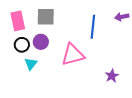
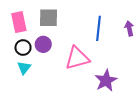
purple arrow: (122, 17) -> (129, 28), moved, turned 88
cyan triangle: (31, 64) -> (24, 68), moved
purple star: (112, 76) -> (106, 80), moved, size x1.5

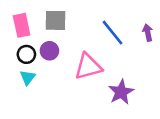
blue line: (98, 28) -> (113, 33), turned -45

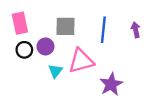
gray square: (56, 20) -> (65, 26), moved
blue line: (113, 33) -> (103, 30), turned 45
cyan triangle: (28, 77) -> (55, 71), moved

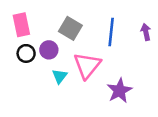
gray square: (65, 26) -> (70, 28), turned 30
pink triangle: (81, 61) -> (87, 65), turned -36

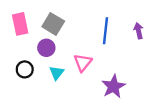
gray square: (70, 28) -> (53, 24), moved
black circle: (26, 53) -> (25, 69), moved
pink triangle: (87, 65) -> (83, 63), size x0.7

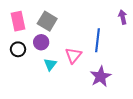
blue line: (106, 31) -> (98, 40), moved
purple arrow: (139, 31) -> (123, 17), moved
black circle: (25, 69) -> (18, 49), moved

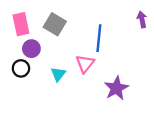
blue line: (98, 40) -> (99, 38), moved
purple circle: (41, 42) -> (31, 49), moved
black circle: (18, 49) -> (21, 68), moved

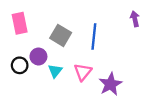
gray square: (55, 24) -> (61, 35), moved
purple circle: (31, 49) -> (38, 56), moved
pink triangle: (85, 64) -> (83, 72), moved

